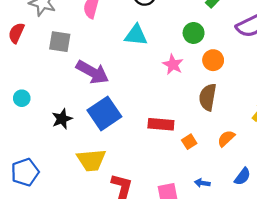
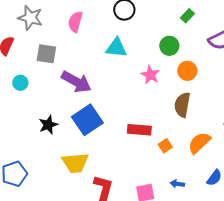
cyan circle: (22, 98) -> (20, 83), moved
orange semicircle: (226, 138) -> (199, 143), size x1.4

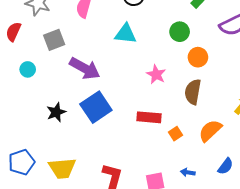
gray square: (46, 54) -> (54, 40), turned -30
pink star: (150, 75) -> (156, 75), moved
yellow trapezoid: (75, 163) -> (62, 168), moved

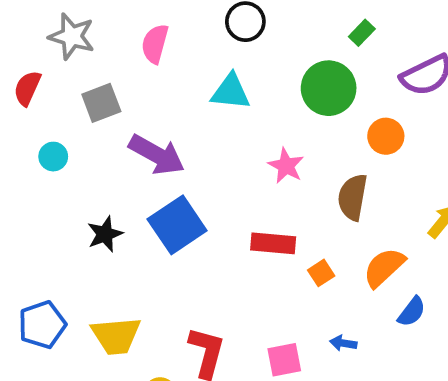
green circle: (180, 32) -> (329, 88), size x1.5
orange circle: (198, 57) -> (386, 136), moved
blue semicircle: (225, 166) -> (412, 312), moved

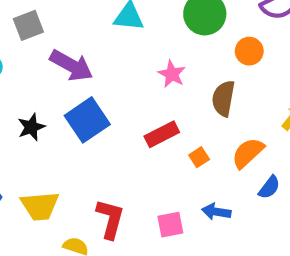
red rectangle: (273, 243) -> (162, 134), turned -32
blue arrow: (343, 343) -> (216, 212), size x1.4

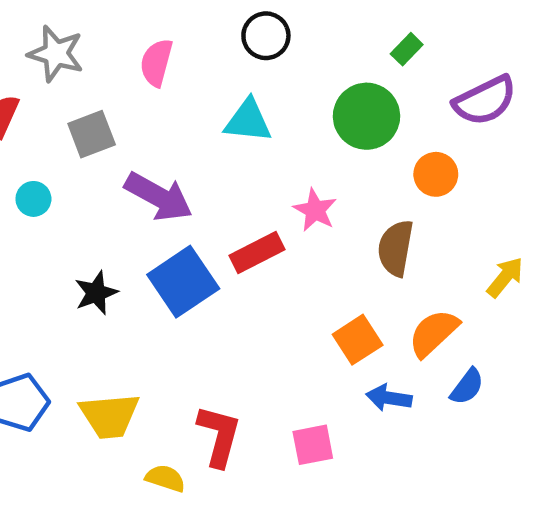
red rectangle: (162, 134) -> (257, 253), moved
orange square: (199, 157) -> (358, 340), size x1.5
blue arrow: (216, 212) -> (389, 398), moved

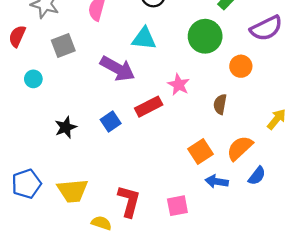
purple arrow: (159, 197) -> (117, 69), moved
brown semicircle: (396, 248) -> (220, 104), size x0.7
blue square: (183, 282) -> (111, 122), size x0.6

